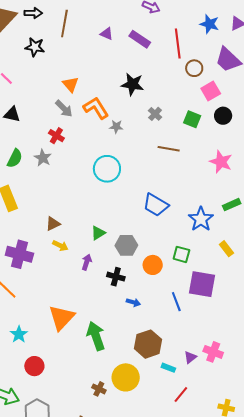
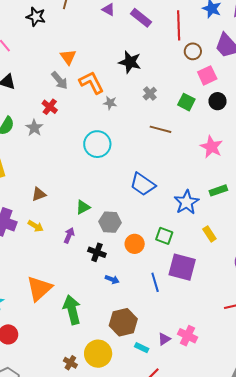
yellow arrow: (60, 246) -> (36, 226), moved

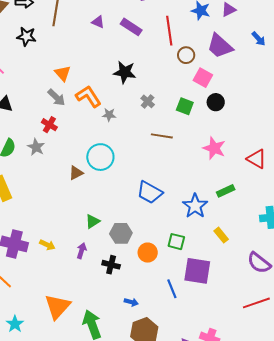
pink square: (207, 75) -> (203, 78), turned -30
brown triangle: (39, 194) -> (76, 173), moved
blue arrow: (112, 279) -> (131, 302), moved

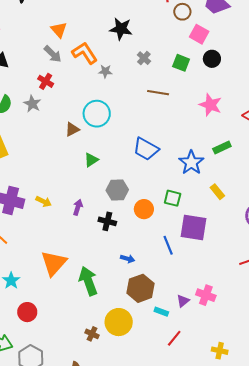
green triangle: (93, 221) -> (91, 160), moved

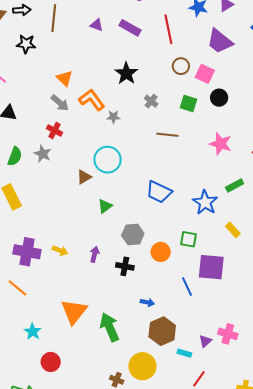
brown circle: (182, 12) -> (181, 66), moved
black star: (121, 29) -> (126, 73), turned 30

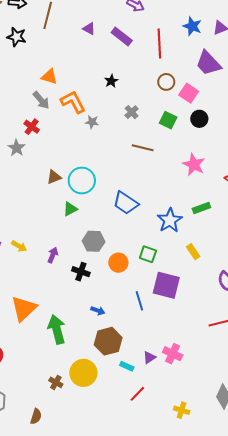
black star: (126, 73) -> (111, 81), size x0.6
orange triangle: (65, 78) -> (49, 77), turned -36
cyan circle: (108, 160) -> (82, 181), moved

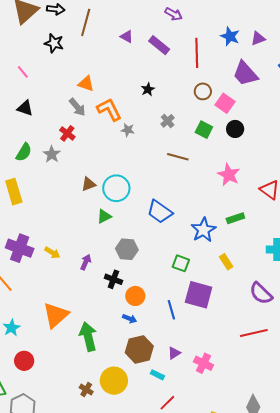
orange circle: (118, 263) -> (135, 296), moved
purple triangle: (149, 357) -> (174, 353), moved

